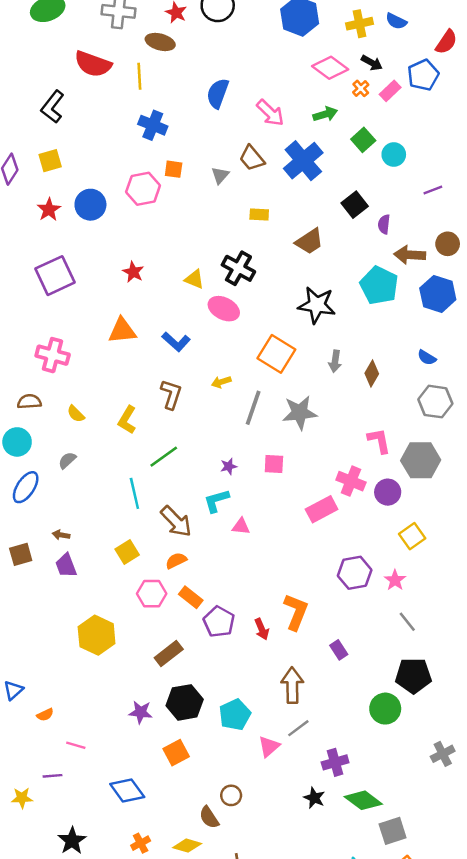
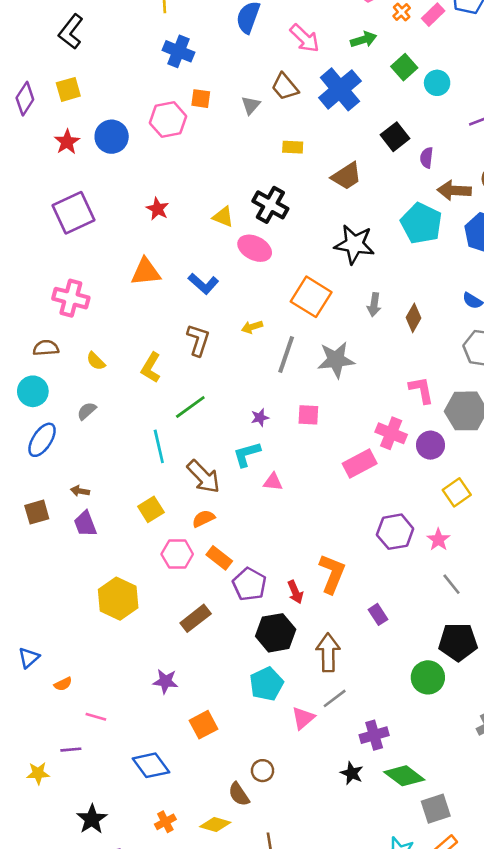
black hexagon: (185, 702) -> (276, 633), moved

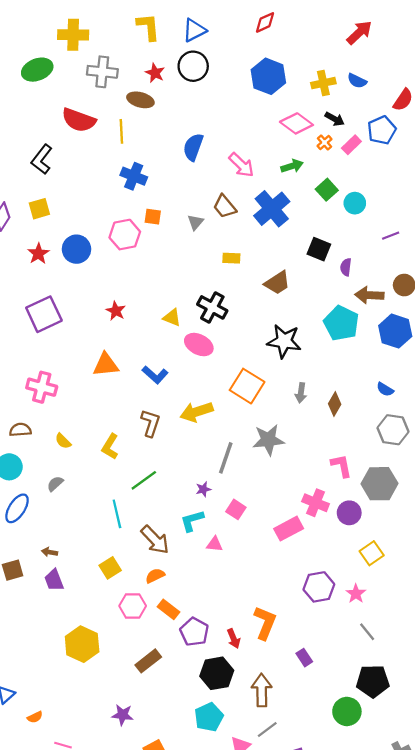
black square: (395, 137) -> (319, 249), turned -30
yellow arrow: (252, 327) -> (197, 412), size x1.8
gray line: (286, 355) -> (226, 458), moved
pink square: (308, 415) -> (236, 509), moved, turned 30

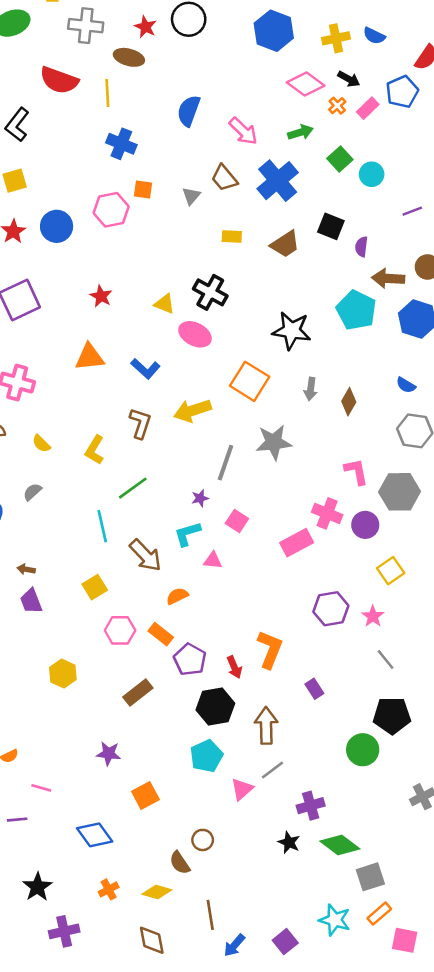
brown trapezoid: (277, 283) -> (285, 244), moved
orange semicircle: (155, 576) -> (177, 596), moved
yellow hexagon: (82, 644) -> (63, 674), size x0.7

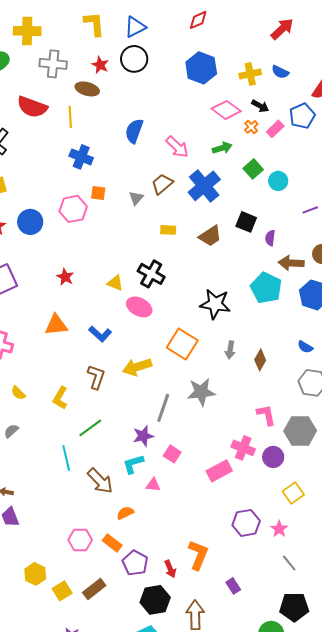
brown trapezoid: (224, 178) -> (162, 184), turned 90
purple star: (200, 498) -> (143, 436), size x1.5
yellow square: (95, 587) -> (62, 591), moved

